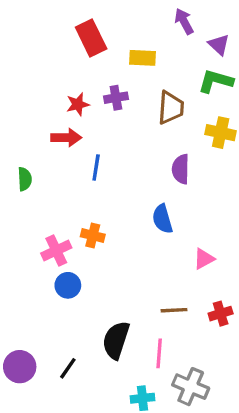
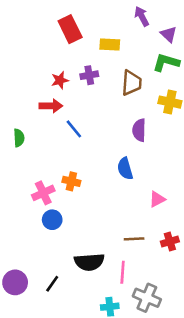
blue line: (96, 167) -> (74, 129), turned -48
black semicircle: (116, 340) -> (89, 262), turned -112

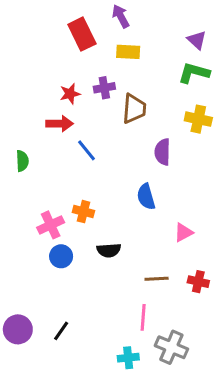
purple arrow: (142, 16) -> (121, 16), moved
brown trapezoid: (131, 83) -> (134, 109), moved
red cross: (170, 241) -> (198, 282), turned 30
black semicircle: (89, 262) -> (109, 250), moved, size x0.7

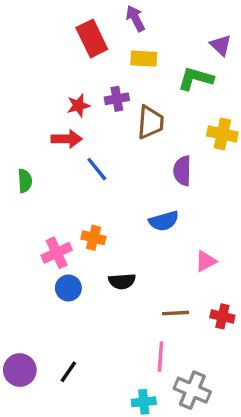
green L-shape: (194, 73) -> (196, 79), moved
blue semicircle: (146, 197) -> (164, 221), turned -90

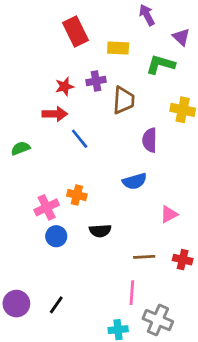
purple arrow: (135, 18) -> (147, 15), moved
green semicircle: (25, 181) -> (21, 148), turned -108

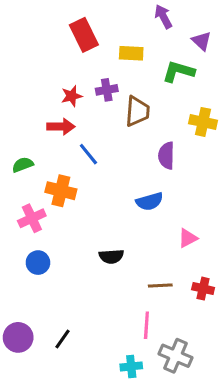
orange cross: (77, 195) -> (61, 191), moved, size x1.4
pink cross: (47, 207) -> (32, 218), moved
blue circle: (56, 236) -> (38, 263), moved

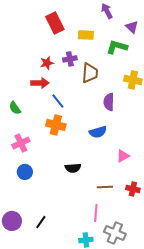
green semicircle: (23, 165) -> (15, 108), turned -104
orange cross: (61, 191) -> (56, 125), moved

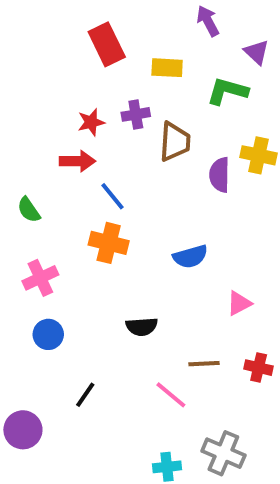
purple semicircle: (109, 102) -> (220, 175), moved
pink line: (96, 213) -> (171, 395), moved, turned -54
black line: (41, 222) -> (85, 395), moved

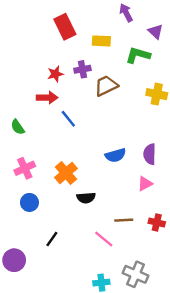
brown trapezoid: (175, 142) -> (106, 86), turned -120
purple semicircle: (220, 175) -> (150, 154), moved
orange cross: (109, 243) -> (66, 173), moved, turned 35

